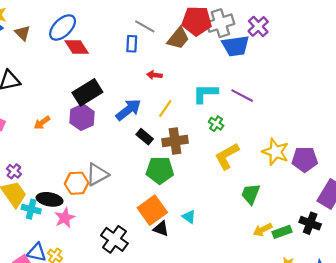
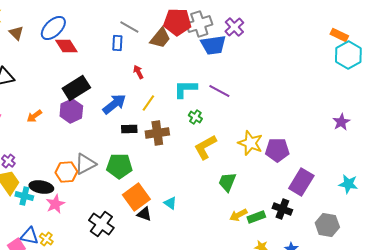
red arrow: (154, 75) -> (138, 72), turned 56
black rectangle: (145, 137) -> (129, 129), turned -42
green pentagon: (160, 170) -> (119, 166), moved

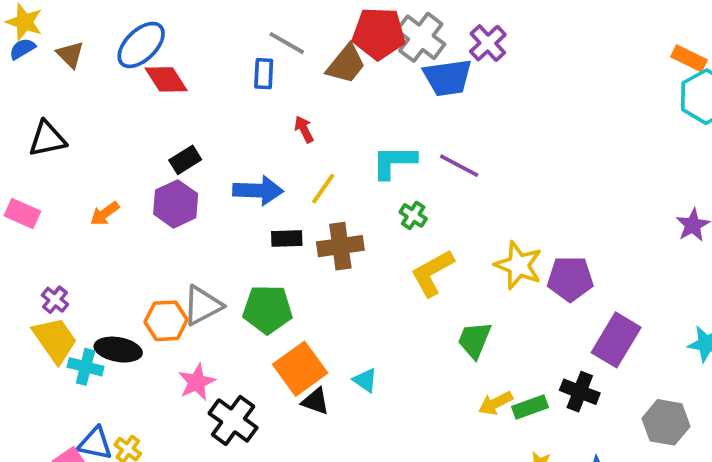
gray cross: (199, 24) -> (421, 37), turned -35
black rectangle: (76, 88) -> (185, 160), size x0.6
blue arrow: (114, 104) -> (258, 191), turned 40
pink star: (55, 204) -> (197, 382), moved

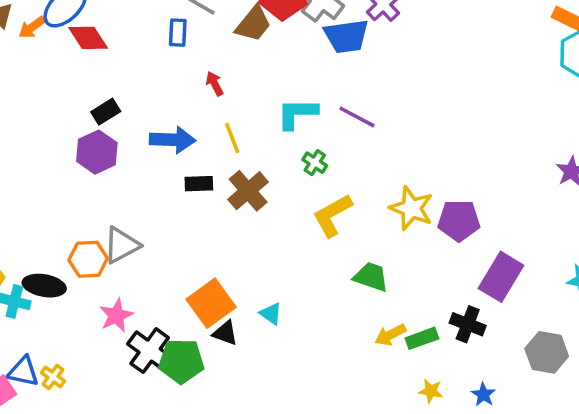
yellow line: (323, 189) -> (232, 138), turned -56
orange arrow: (105, 214) -> (32, 27), moved
brown cross: (340, 246) -> (248, 191), turned -33
green pentagon: (268, 309) -> (181, 361), moved
green trapezoid: (474, 340) -> (371, 277), turned 87

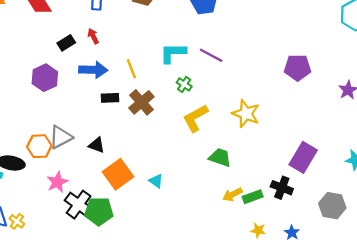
red arrow: (215, 84) -> (93, 36), moved
black rectangle: (106, 112) -> (66, 43), moved
purple pentagon: (459, 221) -> (298, 68), moved
black triangle: (225, 333) -> (97, 145), moved

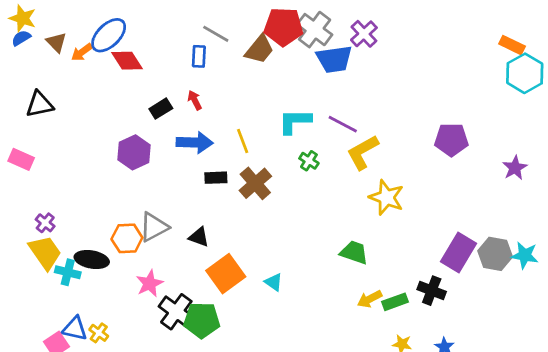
yellow L-shape: (195, 118) -> (363, 152), moved
gray hexagon: (332, 206) -> (495, 254), moved

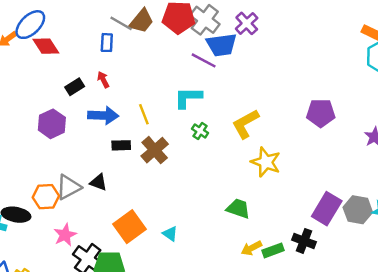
brown trapezoid: (260, 49) -> (141, 21), moved
purple line: (343, 124) -> (204, 60), moved
black triangle: (199, 237) -> (98, 182), moved

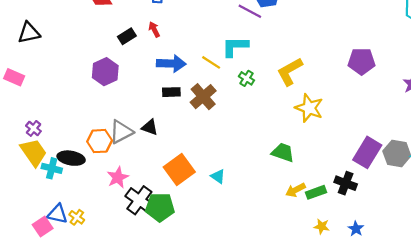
yellow line: (144, 114) -> (211, 62), moved, turned -36
blue arrow: (103, 115) -> (171, 64), moved

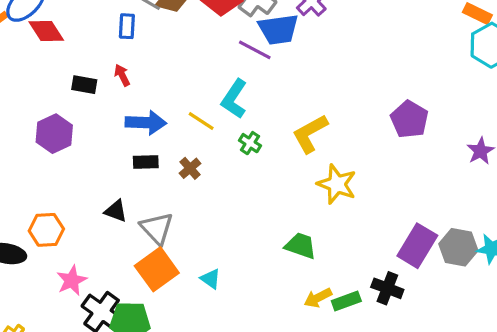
black rectangle: (127, 36) -> (84, 85), turned 42
cyan L-shape: (235, 46) -> (234, 99), turned -56
purple pentagon: (362, 61) -> (409, 119), turned 30
brown cross: (203, 97) -> (190, 168), size x0.6
gray triangle: (121, 132) -> (157, 228), moved, turned -45

